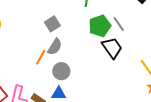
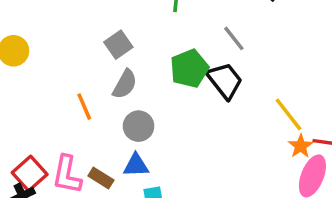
green pentagon: (100, 26) -> (189, 69), moved
orange line: (41, 57) -> (84, 107), moved, turned -49

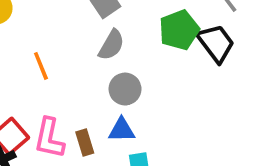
orange line: (84, 107) -> (41, 66), moved
brown rectangle: (101, 178) -> (85, 142), turned 40

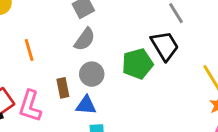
green pentagon: (179, 30) -> (138, 64), moved
brown rectangle: (85, 142) -> (63, 88), moved

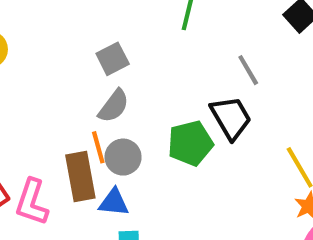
orange line: (29, 50) -> (98, 147), moved
brown rectangle: (63, 88) -> (80, 176), size x1.6

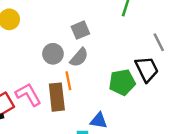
gray circle: (123, 157) -> (53, 54), moved
pink L-shape: (32, 202) -> (28, 94), moved, turned 128
blue triangle: (114, 202) -> (99, 121), moved

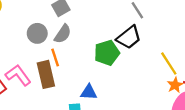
black trapezoid: (147, 69) -> (129, 37), turned 85

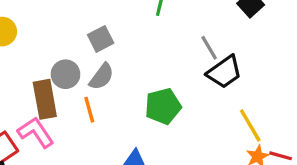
black trapezoid: (129, 37) -> (224, 72), moved
brown rectangle: (46, 74) -> (45, 99), moved

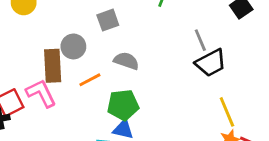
gray semicircle: (102, 77) -> (126, 61), moved, turned -115
green pentagon: (163, 106) -> (123, 105), moved
orange line: (89, 110) -> (90, 80), turned 70

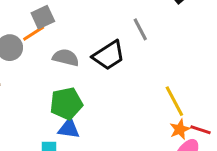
black trapezoid: (211, 63) -> (109, 55), moved
orange line: (90, 80) -> (34, 33), moved

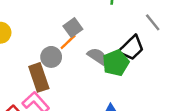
gray semicircle: (66, 58) -> (97, 56), turned 30
green pentagon: (66, 103) -> (116, 63), moved

